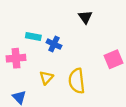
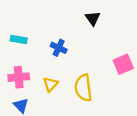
cyan rectangle: (33, 36) -> (19, 40), moved
pink cross: (16, 58) -> (19, 77), moved

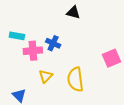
black triangle: (93, 18) -> (73, 12), moved, turned -40
pink cross: (19, 77) -> (33, 51), moved

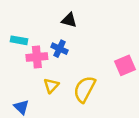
black triangle: (73, 12) -> (69, 20), moved
yellow semicircle: (75, 79) -> (85, 89), turned 35

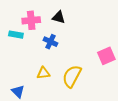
pink cross: (37, 57) -> (31, 20), moved
yellow triangle: (51, 86) -> (43, 73), turned 40

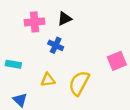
black triangle: (59, 17) -> (65, 19), turned -40
cyan rectangle: (16, 35) -> (13, 64), moved

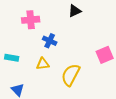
black triangle: (65, 19) -> (75, 11), moved
yellow triangle: (48, 80) -> (43, 64), moved

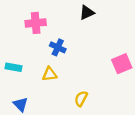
yellow semicircle: (71, 75) -> (81, 99), moved, size x0.6

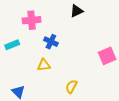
cyan rectangle: (14, 67) -> (12, 45), moved, turned -32

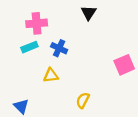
black triangle: (76, 11) -> (89, 13), turned -32
cyan rectangle: (12, 45) -> (29, 47), moved

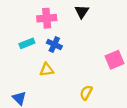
pink cross: (37, 23) -> (47, 18), moved
yellow semicircle: (83, 100) -> (86, 93), moved

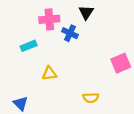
blue cross: (54, 44) -> (70, 33), moved
yellow semicircle: (86, 93) -> (91, 98), turned -120

